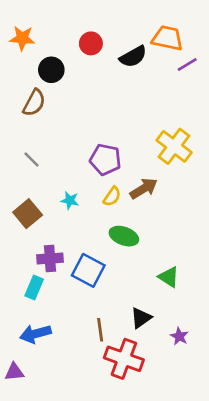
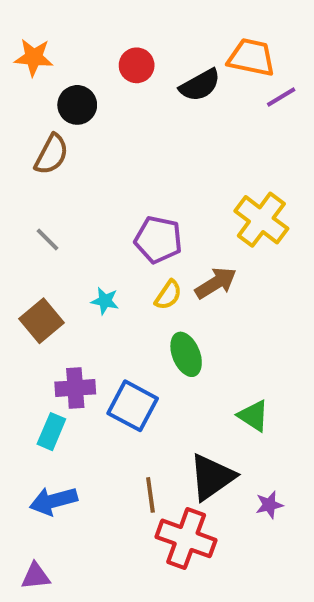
green ellipse: (124, 236) -> (186, 354), turned 48
black triangle: (141, 318) -> (212, 477), size x1.5
purple star: (179, 336) -> (269, 505), turned 30
purple triangle: (14, 372) -> (36, 576), moved

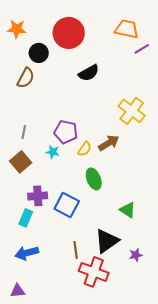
red circle: (137, 65) -> (69, 33), size x1.8
black semicircle: (200, 85) -> (89, 73), moved
gray line: (48, 240) -> (24, 132), moved, turned 56
purple pentagon: (158, 240) -> (66, 132), moved

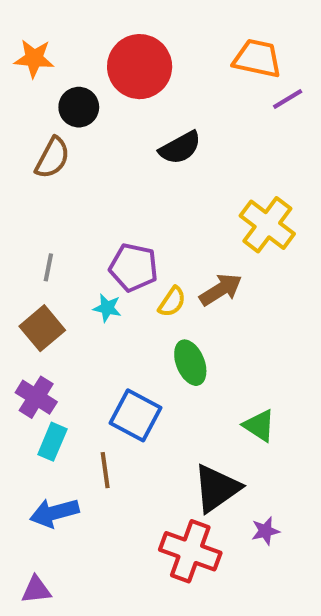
purple cross: (38, 196) -> (36, 397), moved, turned 36
brown line: (76, 250) -> (105, 470), moved
purple star: (136, 255) -> (265, 531), moved

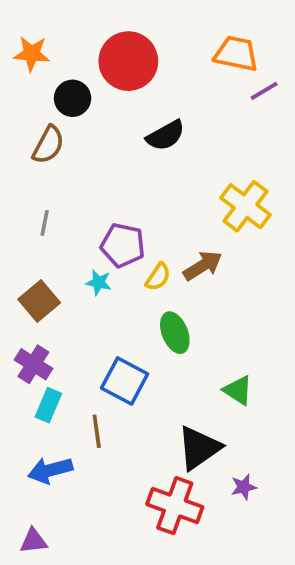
gray line: (48, 267) -> (45, 223), moved

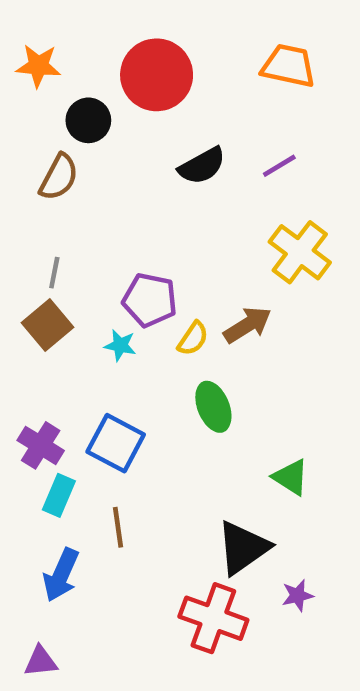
purple line: (264, 91) -> (279, 166), moved
brown square: (39, 301) -> (47, 325), moved
blue square: (125, 381) -> (116, 443), moved
blue arrow: (50, 470) -> (61, 575), turned -51

